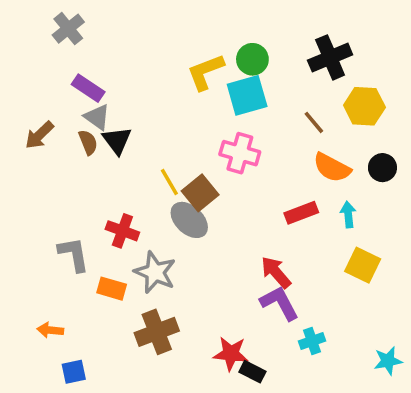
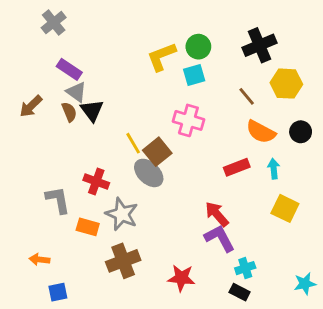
cyan square: (247, 95) -> (194, 75), size x0.7
black rectangle: (252, 372) -> (240, 292), moved

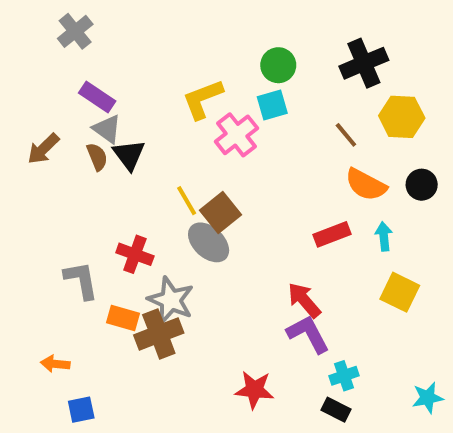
yellow L-shape: (162, 57) -> (203, 99), moved
pink cross: (188, 120) -> (236, 135), moved, turned 36
brown cross: (123, 261) -> (159, 334), moved

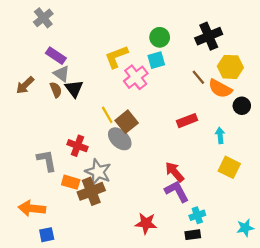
orange semicircle: (366, 185) -> (220, 89), moved
red rectangle: (332, 234) -> (187, 121), moved
orange arrow: (55, 364) -> (32, 208), size x1.6
black rectangle: (336, 410) -> (193, 235), turned -35

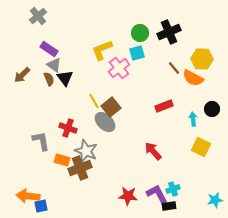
black cross: (209, 36) -> (169, 32), moved
black circle: (242, 106) -> (212, 109), moved
purple L-shape: (177, 191) -> (157, 194), moved
orange arrow: (32, 208) -> (28, 196), moved

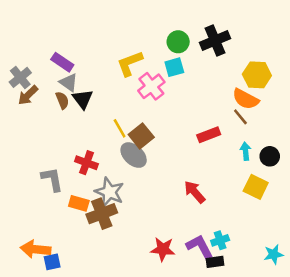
gray cross: (38, 16) -> (20, 77), moved
brown line: (174, 68) -> (240, 117), moved
black circle: (212, 109) -> (270, 156), moved

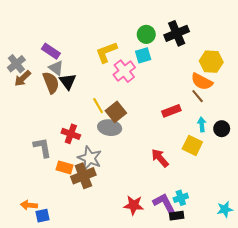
brown semicircle: (62, 100) -> (51, 83), size x1.5
gray ellipse: (134, 155) -> (110, 128), turned -35
yellow square: (256, 187) -> (192, 145), moved
orange arrow: (36, 249) -> (29, 205), size x0.7

